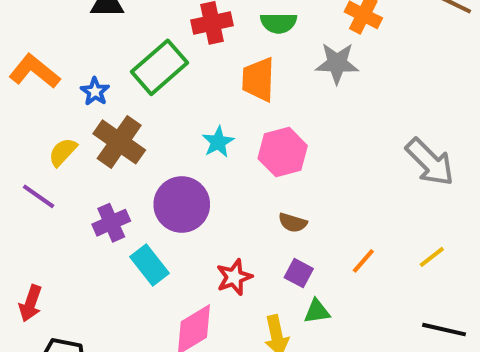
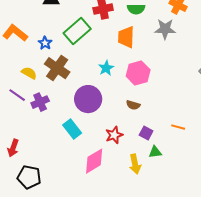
yellow semicircle: (63, 152) -> (29, 73), turned 77
purple cross: (111, 223) -> (40, 102), moved
brown semicircle: (293, 223) -> (133, 105), moved
orange line: (363, 261) -> (178, 127), turned 64

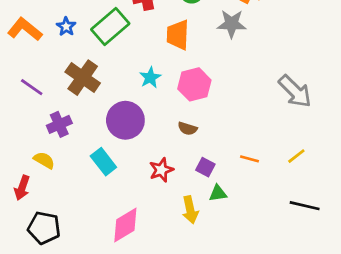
blue star: (45, 43) -> (66, 27), moved
yellow semicircle: (29, 73) -> (44, 160), moved
purple line: (17, 95) -> (32, 87), moved
pink diamond: (94, 161) -> (125, 225), moved

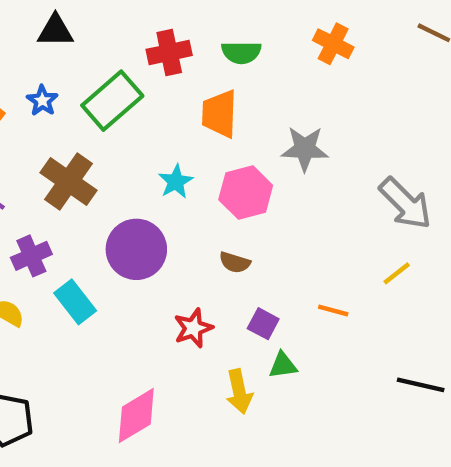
gray star: (232, 24) -> (305, 149), moved
yellow line: (296, 156) -> (397, 273), moved
cyan rectangle: (103, 162) -> (75, 302), moved

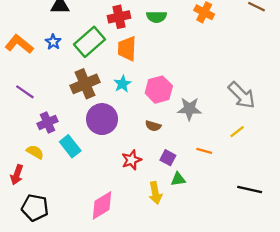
orange trapezoid: (219, 114) -> (127, 49), moved
gray star: (305, 149) -> (189, 109), moved
brown cross: (69, 182) -> (85, 84), moved, turned 32

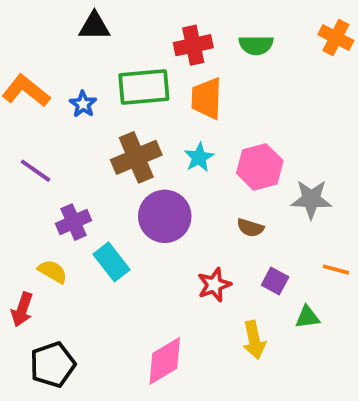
blue star: (53, 42) -> (83, 104), moved
green rectangle: (90, 42) -> (144, 87), turned 36
green triangle: (178, 179) -> (307, 317), moved
black pentagon: (35, 208) -> (53, 365), turned -30

